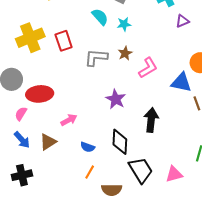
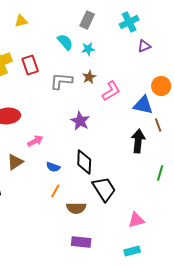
black arrow: (151, 120) -> (138, 141), moved
pink triangle: (174, 174) -> (136, 220), moved

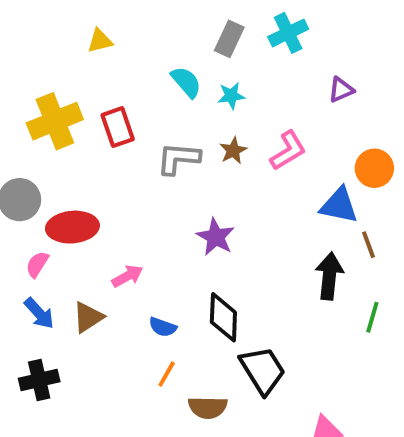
cyan cross: (129, 22) -> (288, 33), moved
pink L-shape: (111, 91) -> (288, 151), moved
green line: (160, 173) -> (372, 317), moved

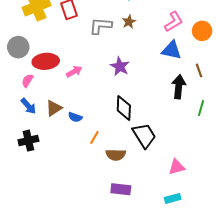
pink L-shape: (288, 151) -> (174, 22), moved
blue triangle: (339, 206) -> (172, 50), moved
pink arrow: (127, 276) -> (74, 71), moved
blue semicircle: (163, 327) -> (75, 117), moved

